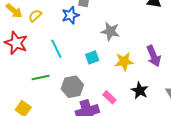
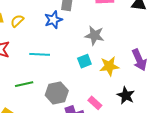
cyan line: (56, 49) -> (40, 54), turned -60
cyan square: (92, 57) -> (84, 61), moved

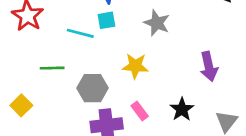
cyan square: (84, 61) -> (106, 20), moved
yellow star: (109, 66) -> (135, 66), moved

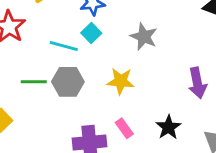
cyan square: (106, 20) -> (91, 33), turned -36
gray hexagon: (93, 88) -> (68, 82), moved

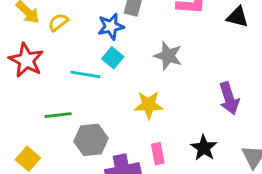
gray hexagon: (68, 82) -> (91, 140), moved
pink rectangle: (124, 128) -> (158, 154), turned 30

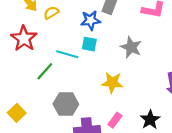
cyan square: (113, 58) -> (89, 44), turned -35
green line: (58, 115) -> (45, 71), moved, turned -48
pink rectangle: (158, 154) -> (115, 120), turned 42

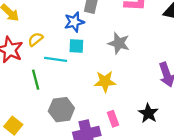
yellow semicircle: (51, 13) -> (35, 39), moved
green line: (45, 71) -> (36, 80), turned -48
pink rectangle: (115, 120) -> (113, 119), turned -49

